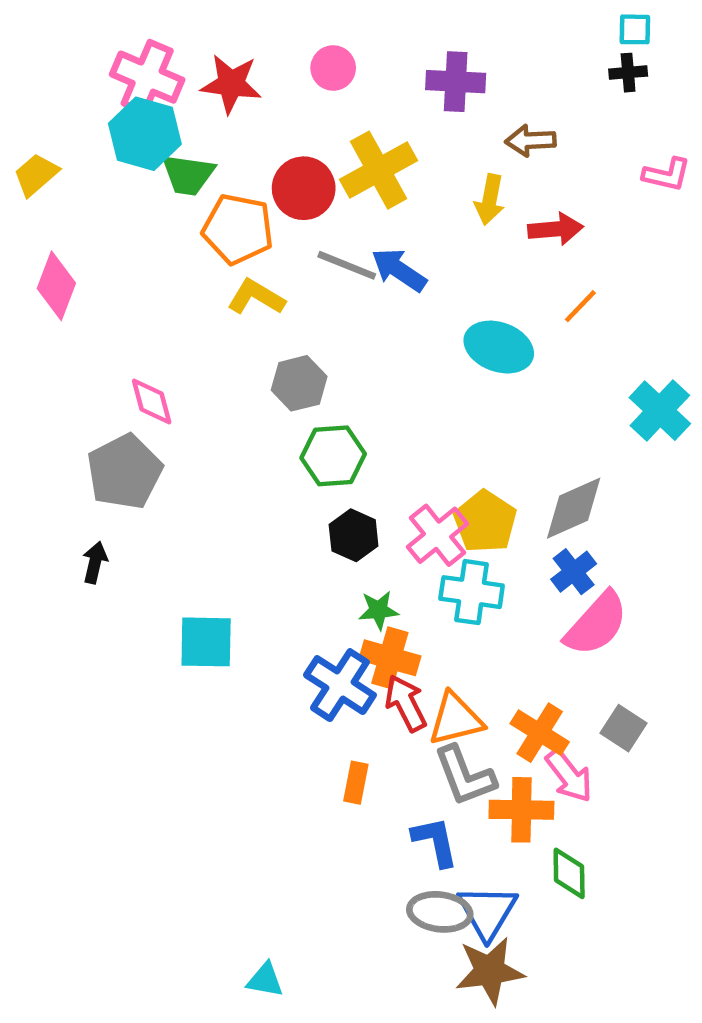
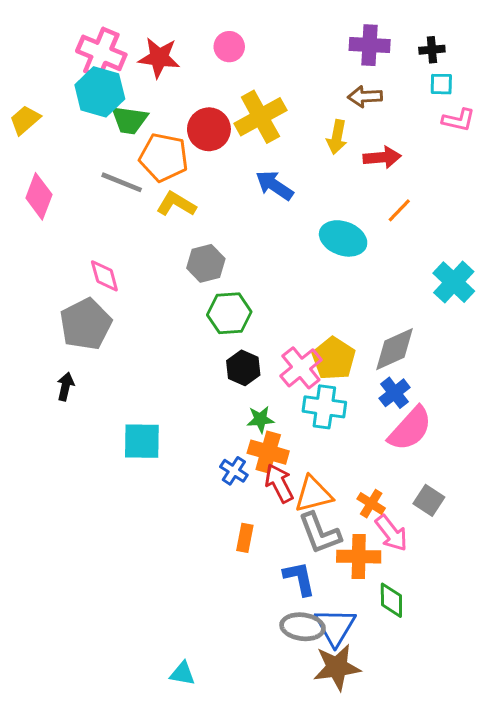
cyan square: (635, 29) -> (441, 84), moved
purple cross: (456, 82) -> (370, 45), moved
gray line: (347, 265) -> (122, 182), moved
blue cross: (340, 685) -> (234, 471), size x0.6
orange cross: (540, 733) -> (371, 504), size x0.7

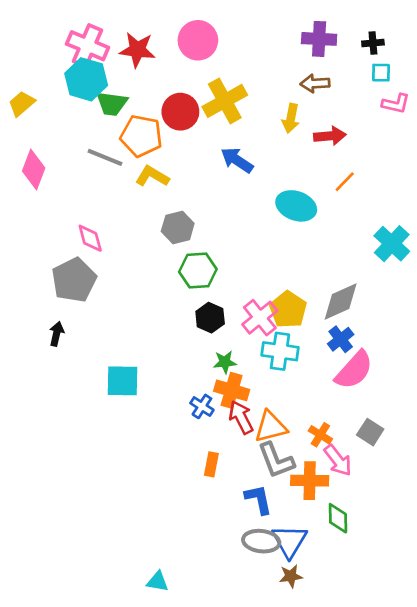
pink circle: (229, 47) -> (198, 40), size x1.5
brown star: (337, 667) -> (291, 576), size x0.6

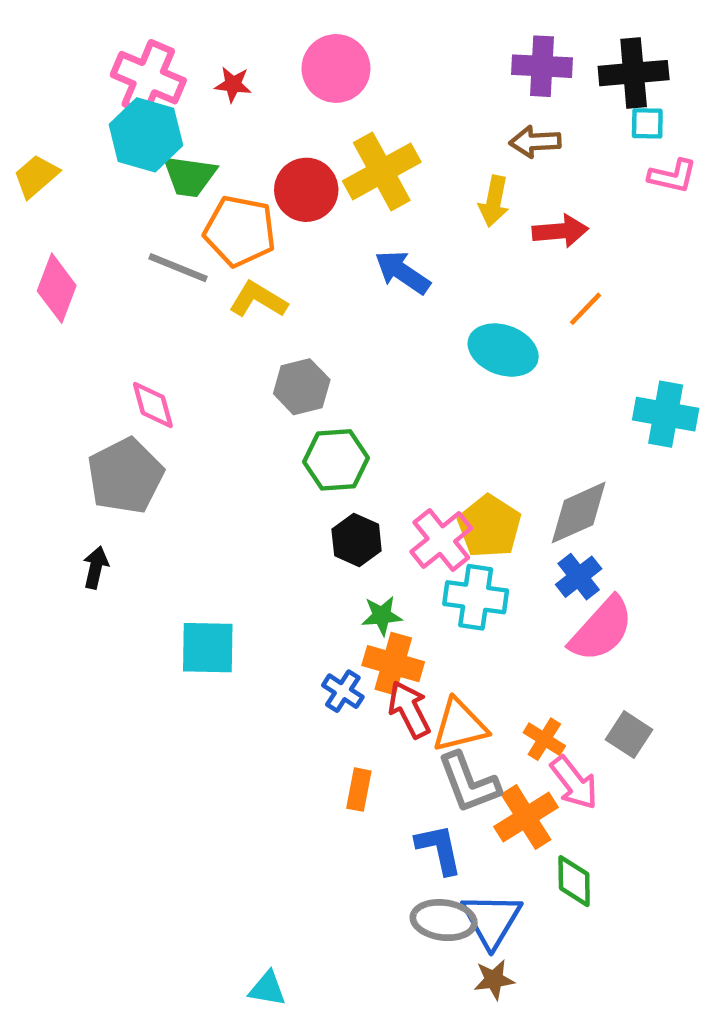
black cross: (373, 43) -> (634, 73), size x1.8
red star: (137, 50) -> (233, 84), size x0.6
cyan cross: (392, 244) -> (666, 414), turned -33
orange cross: (310, 481) -> (526, 817), turned -33

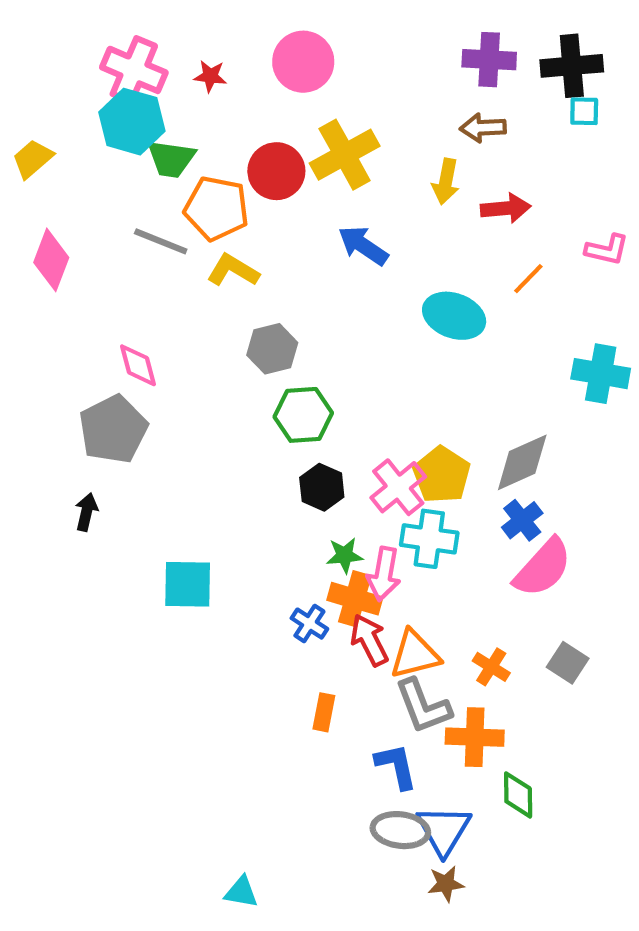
pink L-shape: (672, 176) -> (607, 250), moved
pink arrow: (574, 783) -> (384, 574), moved, turned 48
orange cross: (526, 817) -> (475, 737), turned 34

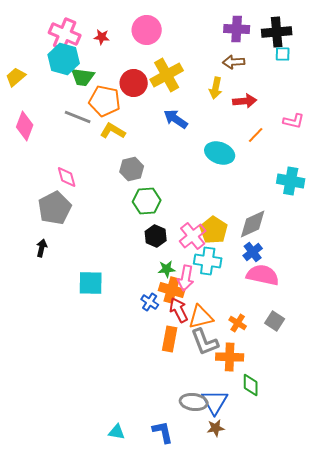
pink semicircle: (543, 568) -> (263, 275), turned -120
orange rectangle: (324, 712) -> (170, 339), moved, size x1.4
blue L-shape: (396, 766) -> (163, 432), moved

